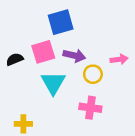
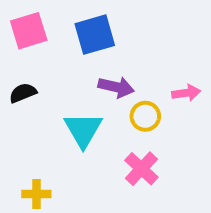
pink square: (43, 52) -> (29, 31), moved
pink cross: (90, 108) -> (141, 169), turned 35

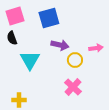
black semicircle: (23, 93) -> (12, 38), moved, turned -88
cyan triangle: (83, 130) -> (30, 60), moved

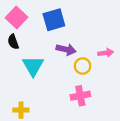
pink square: (15, 16) -> (17, 18), turned -30
pink cross: (73, 87) -> (80, 96), turned 36

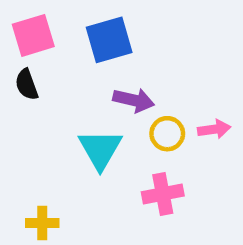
pink square: (17, 18) -> (33, 35), turned 30
pink arrow: (106, 53) -> (214, 129), moved
cyan triangle: (33, 66) -> (100, 149), moved

